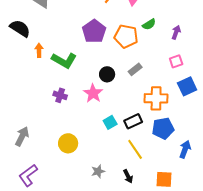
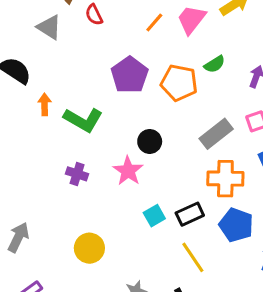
gray rectangle: (135, 69) -> (216, 134), moved, size x1.5
blue pentagon: (163, 128) -> (236, 225), turned 30

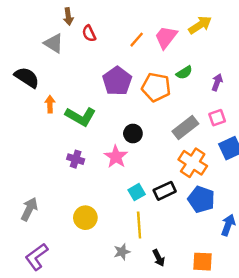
orange cross: (225, 179) -> (193, 163), turned 32
yellow line: (193, 257) -> (139, 225), moved, turned 30

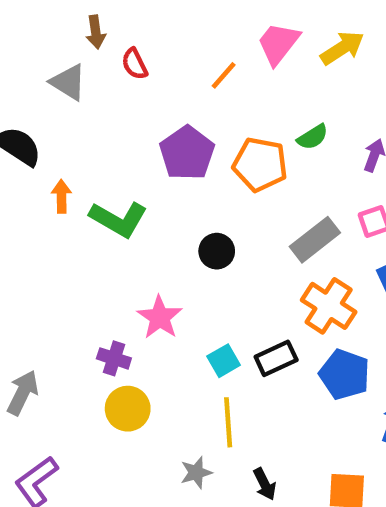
pink trapezoid: (166, 37) -> (278, 43), moved
pink star: (116, 157) -> (160, 317), moved
purple cross: (76, 159) -> (114, 358), moved

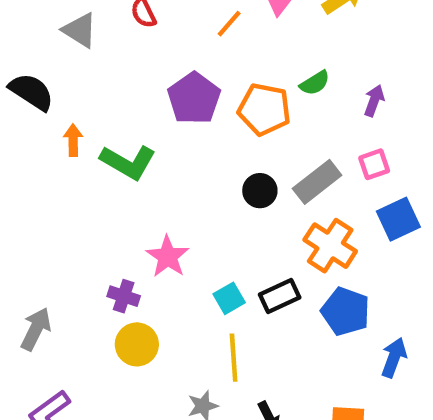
black circle: (217, 251) -> (260, 191), moved

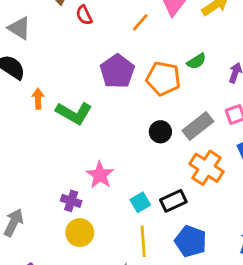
gray triangle: (80, 30) -> (19, 28), moved
blue pentagon: (346, 311) -> (191, 241), moved

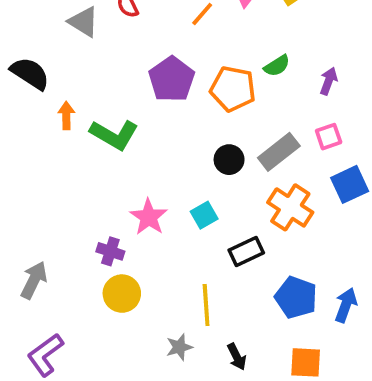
gray triangle: (19, 28) -> (84, 22), moved
cyan square: (140, 202) -> (204, 215), moved
blue pentagon: (191, 241) -> (296, 297), moved

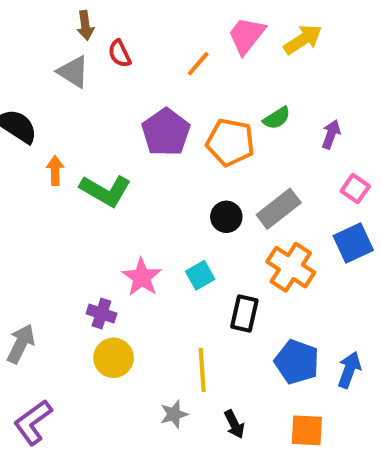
pink square: (329, 137) -> (355, 189), moved, turned -36
black rectangle: (246, 251) -> (244, 313), turned -52

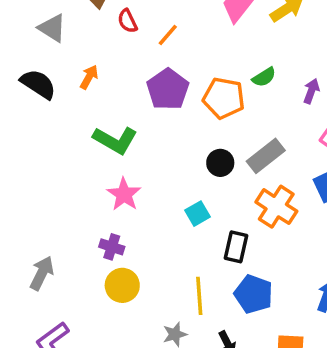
orange line: (198, 64) -> (168, 35), moved
gray triangle: (73, 72) -> (52, 28), moved
orange arrow: (55, 170) -> (89, 77), moved, turned 30
pink star: (142, 277) -> (124, 194), moved
blue pentagon: (297, 362) -> (254, 294), moved

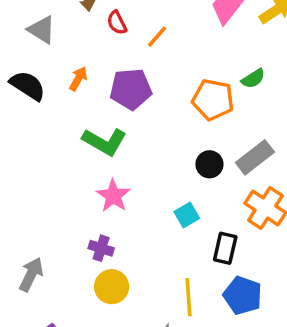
purple pentagon: (168, 89) -> (131, 89), moved, turned 30

